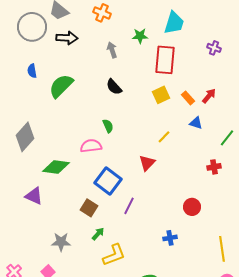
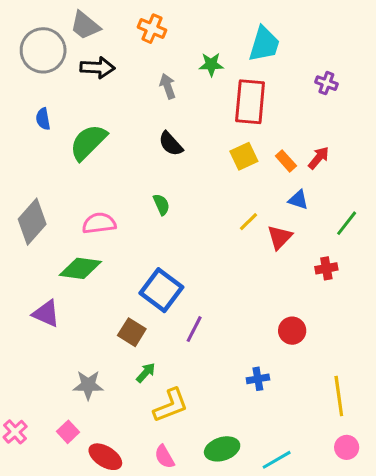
pink semicircle: (91, 146) -> (99, 223), moved
red triangle: (147, 163) -> (280, 237), moved

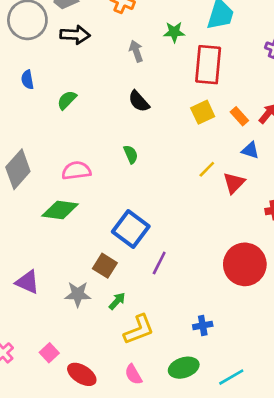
green semicircle: (88, 142) -> (67, 100), size x0.6
purple triangle: (46, 313) -> (27, 282), moved
red circle: (292, 331) -> (245, 264), size x1.8
blue cross: (258, 379) -> (203, 325), moved
gray star: (88, 385) -> (78, 294), moved

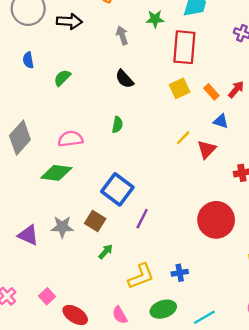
green semicircle: (131, 154) -> (117, 125), turned 35
gray star: (78, 294) -> (62, 227), moved
yellow L-shape: (139, 330) -> (141, 276), moved

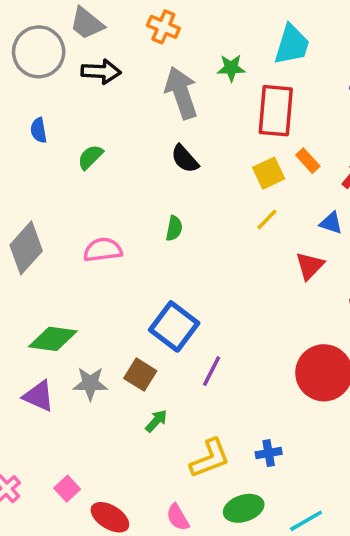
gray arrow: (122, 35) -> (181, 93), size x1.8
orange rectangle: (211, 92) -> (308, 161), moved
yellow line: (183, 138) -> (267, 219), moved
green diamond: (56, 173) -> (53, 339), moved

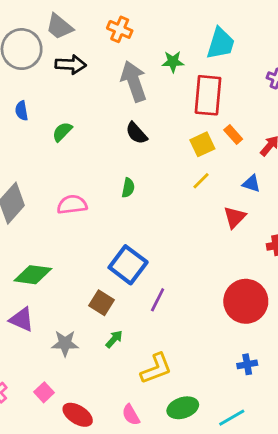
gray star: (90, 384) -> (65, 343), moved
blue cross: (269, 453) -> (247, 364), moved

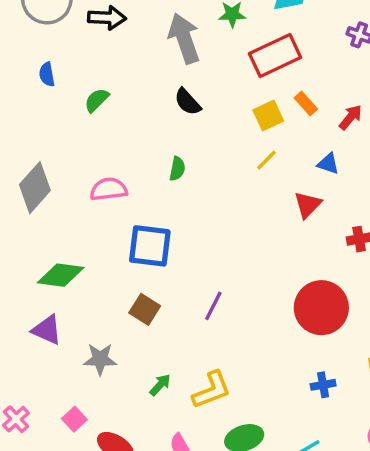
red rectangle: (208, 95) -> (275, 55), turned 60
blue square: (128, 265) -> (150, 246), moved, turned -30
green arrow: (114, 339) -> (160, 385), moved

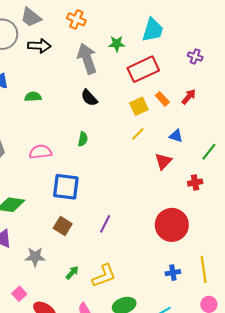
green semicircle: (97, 100) -> (33, 97), turned 42
red arrow: (351, 117) -> (189, 97), moved

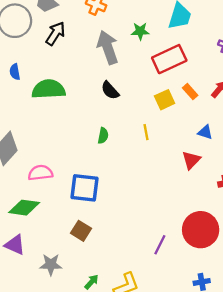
black arrow: (39, 46) -> (55, 34), turned -60
green semicircle: (33, 97) -> (49, 89), size x1.8
yellow line: (138, 134) -> (146, 132), moved, turned -56
pink semicircle: (40, 152) -> (40, 173), moved
purple line: (105, 224) -> (160, 245), moved

